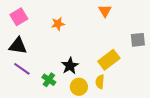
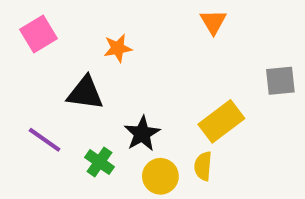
black triangle: (18, 46) -> (85, 93), moved

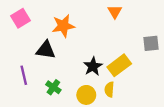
orange star: (118, 48) -> (63, 26), size x1.5
black star: (142, 134) -> (93, 66), moved
purple line: (45, 140) -> (24, 75), turned 42

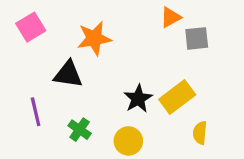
orange triangle: (115, 12) -> (171, 17), turned 32
gray square: (151, 43) -> (197, 38), moved
yellow semicircle: (109, 89) -> (200, 133), moved

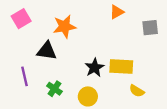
gray square: (197, 38) -> (150, 28), moved
yellow rectangle: (177, 97) -> (121, 66), turned 40
yellow semicircle: (200, 133) -> (137, 91), turned -64

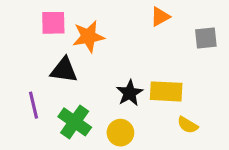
pink square: (21, 19) -> (53, 23), moved, turned 30
green cross: (54, 89) -> (75, 122), size x1.5

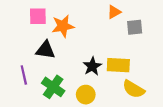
gray square: (206, 38) -> (135, 27), moved
yellow semicircle: (188, 125) -> (134, 89), size x1.5

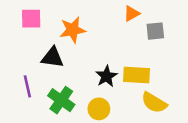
pink square: (38, 16) -> (31, 19), moved

